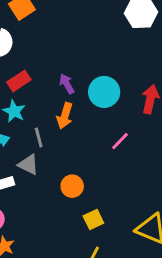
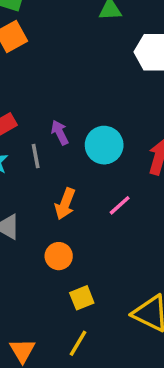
orange arrow: (65, 116) -> (65, 204), moved
gray line: (39, 137) -> (36, 156), moved

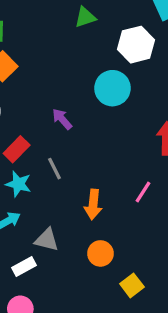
purple arrow: (60, 133) -> (62, 119), moved
cyan circle: (104, 145) -> (112, 88), moved

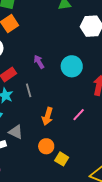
cyan circle: (112, 88) -> (72, 66), moved
yellow square: (132, 285) -> (62, 159), moved, turned -32

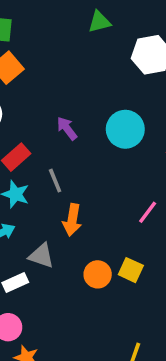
orange arrow: (48, 116) -> (72, 220), moved
yellow square: (62, 159) -> (131, 270), moved

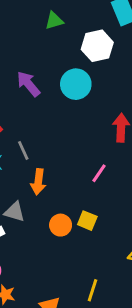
purple arrow: (67, 128) -> (28, 84), moved, size x1.4
cyan circle: (125, 129) -> (76, 84), moved

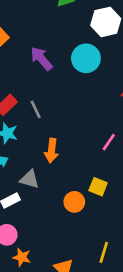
gray line: (23, 150) -> (36, 109), moved
orange circle: (61, 225) -> (74, 202), moved

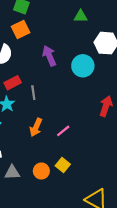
pink line: (109, 142) -> (63, 131), moved
gray triangle: (29, 179) -> (12, 172), moved, turned -35

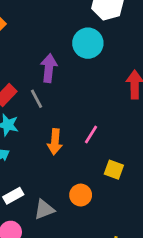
purple arrow: (49, 56) -> (49, 68), moved, turned 48
yellow square: (63, 165) -> (114, 170), moved

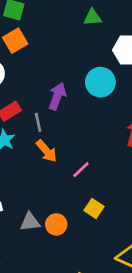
orange arrow: (55, 142) -> (46, 151), moved, turned -60
gray triangle: (44, 209) -> (30, 222), moved

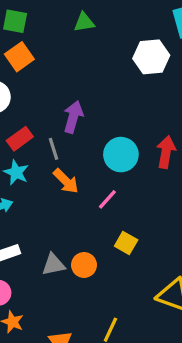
green triangle: (93, 17) -> (84, 22), moved
cyan circle: (100, 82) -> (121, 155), moved

